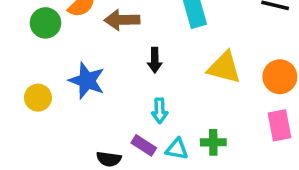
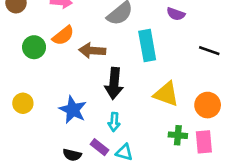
black arrow: (155, 60) -> (114, 83), size x1.6
blue star: (87, 81) -> (73, 110), moved
green cross: (213, 142) -> (178, 135), moved

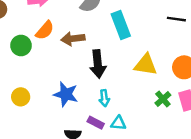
green cross: (178, 135) -> (163, 99), turned -35

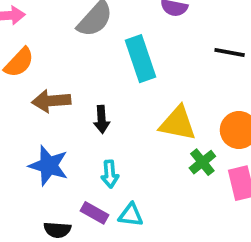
brown arrow: (73, 39) -> (51, 101), moved
black arrow: (98, 64) -> (102, 119), size x0.6
green cross: (163, 99) -> (202, 162), moved

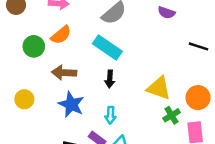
cyan rectangle: (140, 59) -> (107, 48), moved, turned -44
brown arrow: (51, 101) -> (64, 73), moved

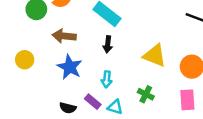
green cross: (172, 115) -> (146, 94), moved, turned -35

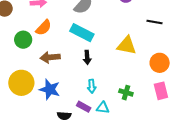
yellow triangle: (155, 56) -> (127, 45), moved
yellow circle: (25, 60) -> (21, 83), size x1.6
blue star: (70, 67) -> (50, 89), moved

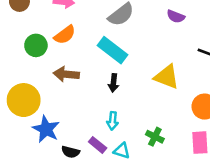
blue star: (50, 89) -> (46, 129), moved

